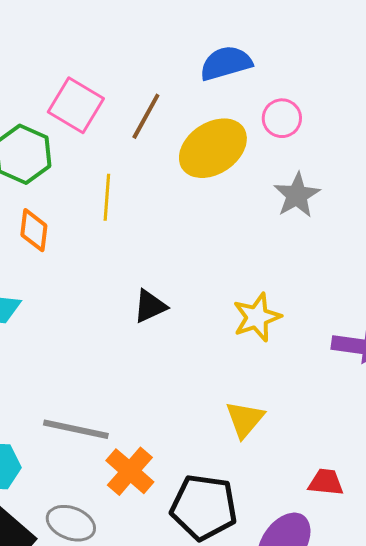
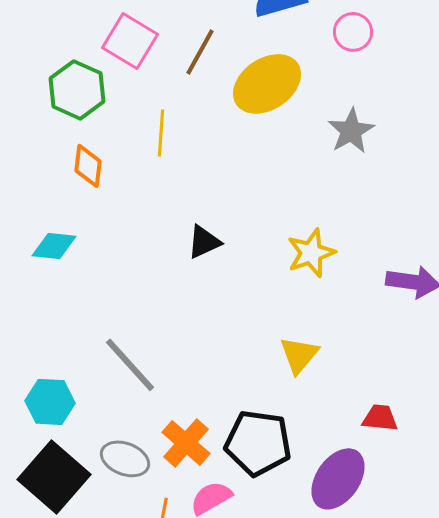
pink circle: (282, 118) -> (353, 32), moved
gray line: (76, 429) -> (130, 365), turned 36
orange cross: (130, 471) -> (186, 443), moved

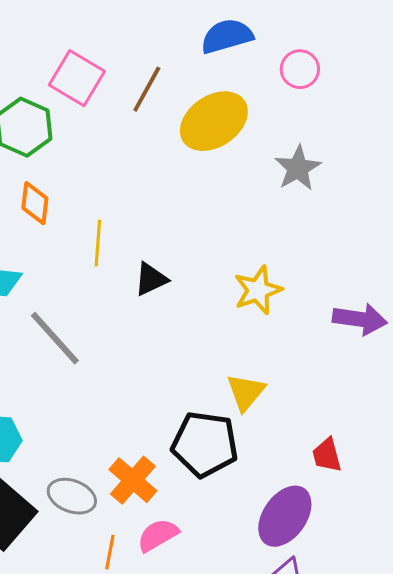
yellow line: (161, 133) -> (98, 243), moved
gray line: (130, 365) -> (55, 338), moved
red trapezoid: (380, 418) -> (327, 455), turned -111
black pentagon: (258, 443) -> (205, 444), moved

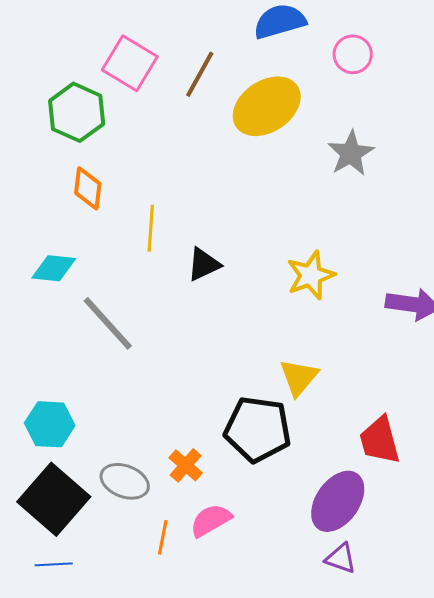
red trapezoid: (327, 455) -> (380, 440), size x1.4
orange cross: (133, 480) -> (186, 465), size x0.7

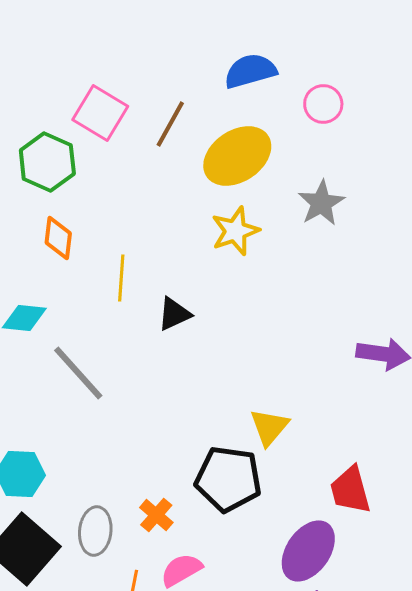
yellow star: (311, 275) -> (235, 231), moved
gray ellipse: (125, 481) -> (95, 531), turned 75

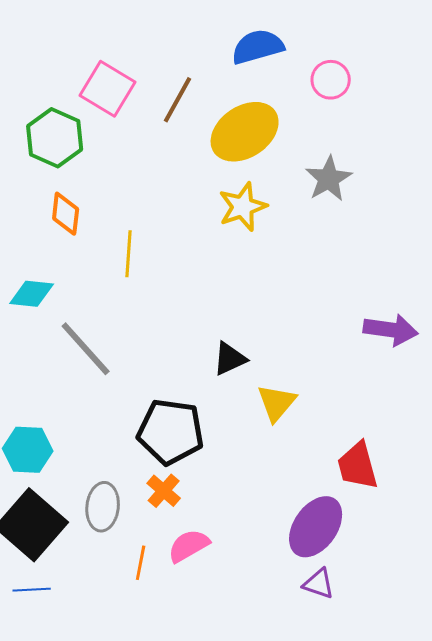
black triangle: (174, 314) -> (230, 359), moved
black pentagon: (228, 479) -> (171, 432), moved

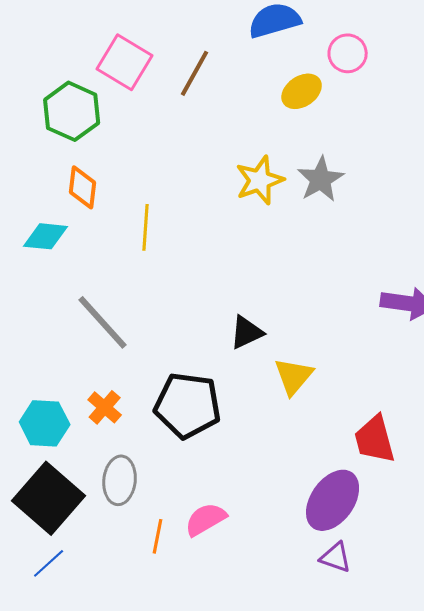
yellow ellipse: (245, 132) -> (302, 91), moved, size x0.6
gray star: (329, 179) -> (321, 179), moved
cyan diamond: (32, 294) -> (46, 236), moved
orange cross: (164, 491) -> (105, 407), moved
blue line: (32, 590) -> (49, 563), turned -39

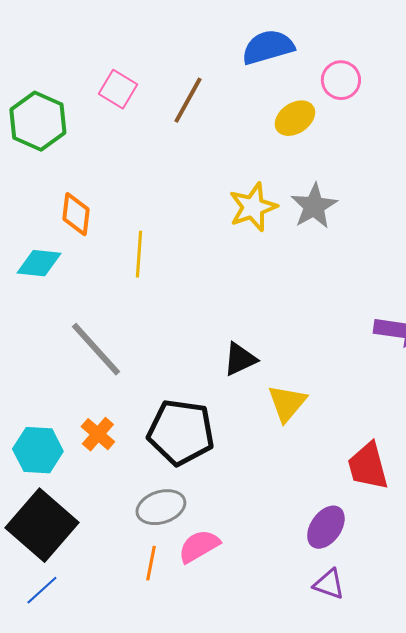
pink square: (125, 62) -> (118, 89), size x0.7
green hexagon: (72, 111) -> (38, 121), moved
gray ellipse: (120, 480) -> (161, 507), moved, turned 66
purple ellipse: (333, 500) -> (326, 527), size x0.7

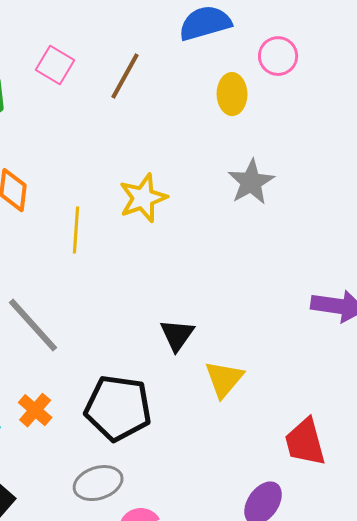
yellow ellipse: (295, 118) -> (232, 94), turned -57
yellow star: (253, 207) -> (143, 198), moved
black triangle: (240, 359) -> (177, 335), turned -30

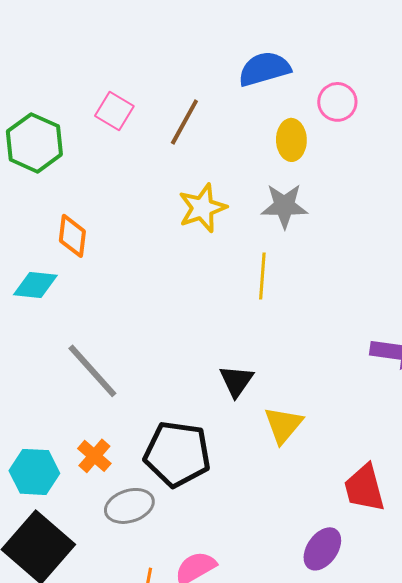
gray star: (251, 182) -> (284, 206), moved, turned 30
yellow star: (143, 198) -> (202, 208), moved
yellow line: (76, 230) -> (262, 276), moved
gray ellipse: (98, 483) -> (129, 506), moved

